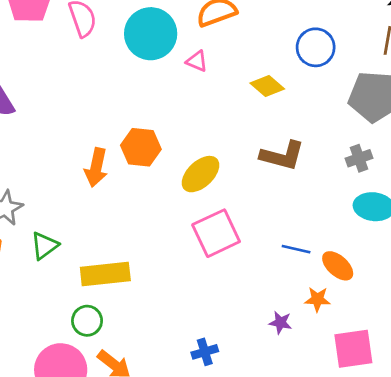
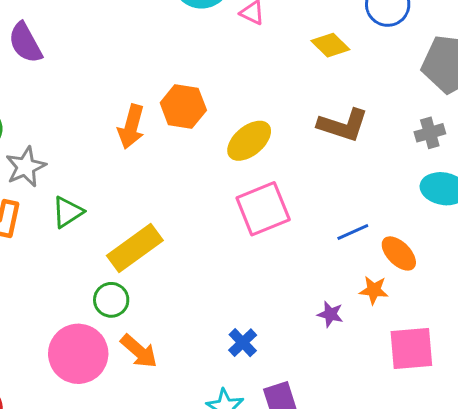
blue line: (296, 249) -> (353, 232), turned -40
yellow rectangle: (105, 274) -> (135, 248), turned -33
blue cross: (205, 352) -> (243, 343), turned -30

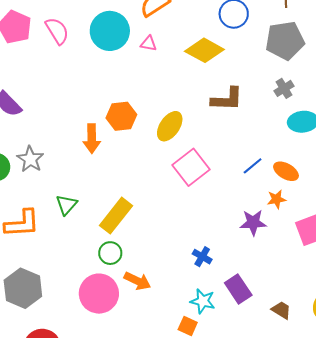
yellow diamond: (330, 45) -> (204, 50), size x1.5
gray star: (26, 167) -> (30, 159), moved
purple star: (330, 314) -> (253, 223), size x1.5

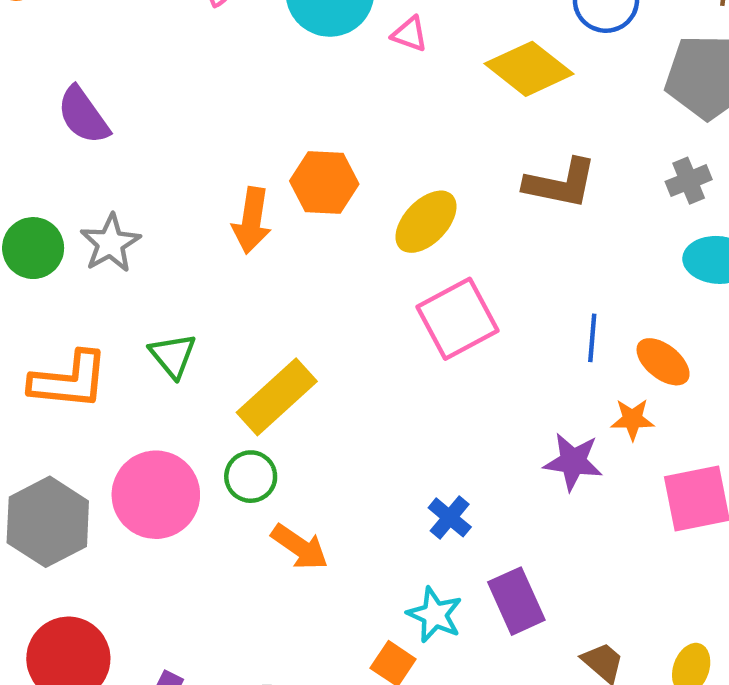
blue line: (253, 166) -> (592, 338), turned -55
green triangle: (66, 205) -> (173, 356), turned -30
pink circle: (99, 294) -> (156, 495), moved

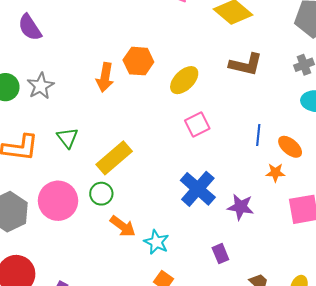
pink square: (457, 319) -> (197, 125), size x0.7
purple star: (573, 462) -> (241, 207), moved
blue cross: (450, 517) -> (198, 189), moved, size x1.8
purple rectangle: (516, 601) -> (220, 254), size x0.7
cyan star: (435, 615) -> (156, 242), moved

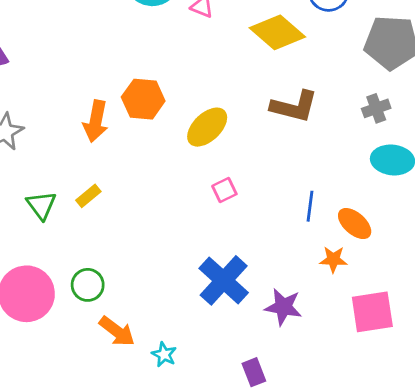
pink square: (197, 125) -> (224, 190), size x0.7
yellow rectangle: (114, 158) -> (88, 196), moved, size x0.5
cyan star: (156, 242) -> (164, 354), size x0.7

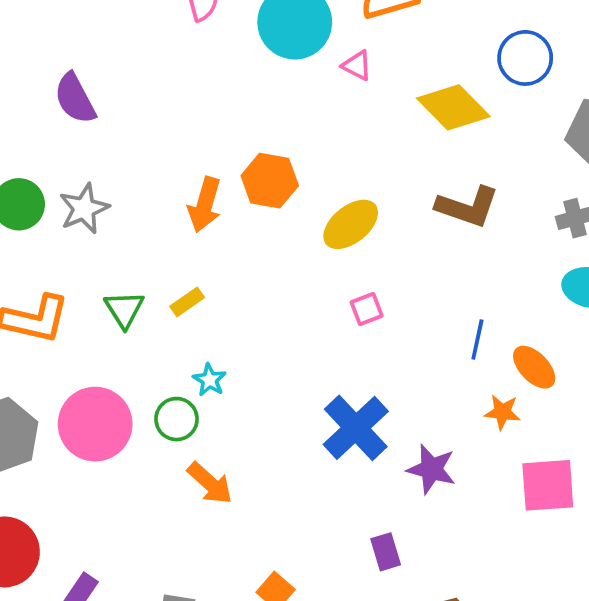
cyan star: (164, 354) -> (209, 380), moved

